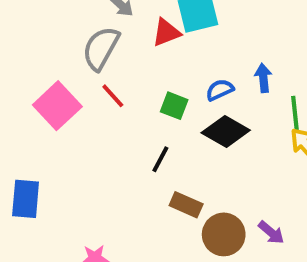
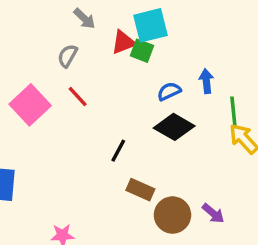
gray semicircle: (101, 48) -> (67, 56), size x0.6
green square: (174, 106) -> (142, 51), moved

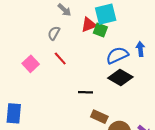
blue semicircle: (169, 91) -> (117, 55), size x1.5
pink square: (30, 105) -> (31, 64), size x0.7
black line: (118, 151) -> (86, 92), turned 64

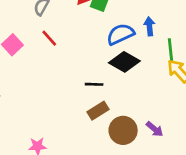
black line: (86, 92) -> (94, 84), moved
brown rectangle: (99, 117) -> (98, 111), turned -56

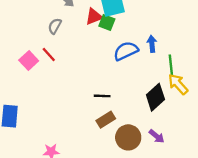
red line: (49, 38) -> (49, 54), moved
black diamond: (124, 62) -> (155, 97), moved, turned -72

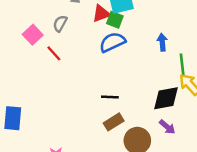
blue semicircle: (126, 51) -> (112, 42), moved
pink square: (29, 60) -> (33, 35), moved
black diamond: (155, 97) -> (166, 98), turned 32
purple arrow: (157, 136) -> (167, 127), moved

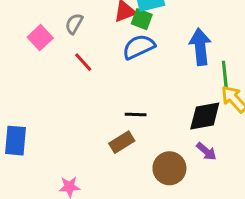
blue arrow: (162, 42) -> (200, 47), size x1.6
red line: (54, 53) -> (83, 62), moved
brown rectangle: (114, 122) -> (122, 142), moved

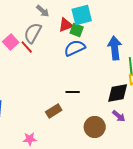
gray semicircle: (74, 24) -> (33, 33), size x1.5
red line: (83, 62) -> (27, 47), moved
brown rectangle: (122, 142) -> (54, 111), moved

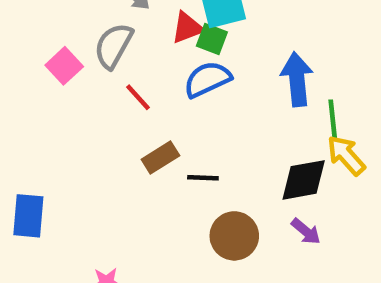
red line: (27, 47) -> (138, 97), moved
brown rectangle: (54, 111) -> (160, 158), moved
brown circle: (95, 127) -> (234, 236), moved

